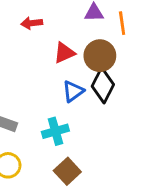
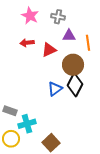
red triangle: (64, 53) -> (49, 50), moved
cyan cross: (55, 131) -> (27, 124), moved

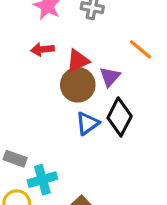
purple triangle: (69, 36) -> (110, 77), moved, turned -48
orange line: (88, 43) -> (140, 49), turned -42
brown circle: (73, 65) -> (78, 85), moved

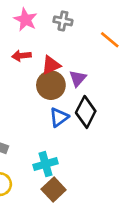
orange line: (140, 49) -> (110, 40), moved
cyan cross: (42, 180) -> (46, 164), moved

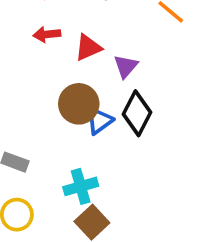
brown circle: (51, 85) -> (79, 104), moved

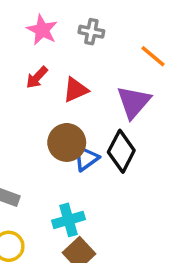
red arrow: (47, 34) -> (37, 77), turned -40
purple triangle: (126, 66) -> (134, 102), moved, size x1.5

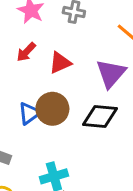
black diamond: (121, 151) -> (100, 116), turned 68
blue triangle: (86, 158) -> (29, 113), moved

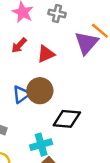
purple triangle: (111, 73) -> (86, 43), moved
black diamond: (100, 116) -> (67, 119), moved

